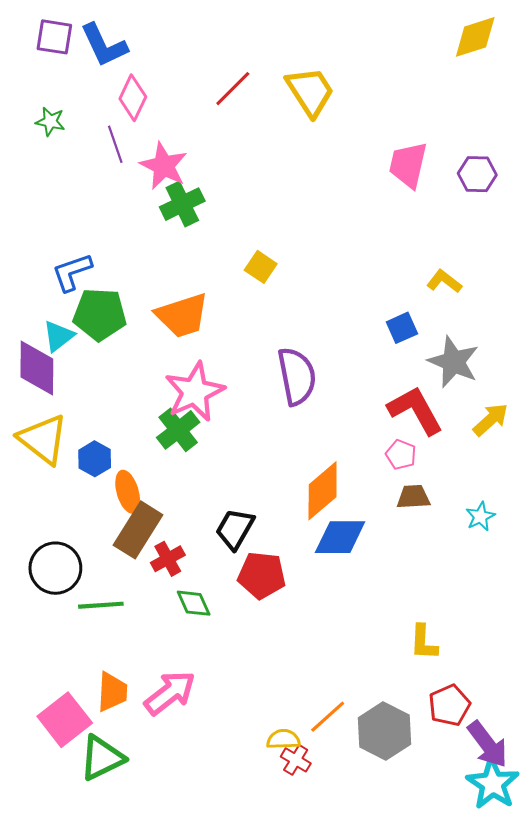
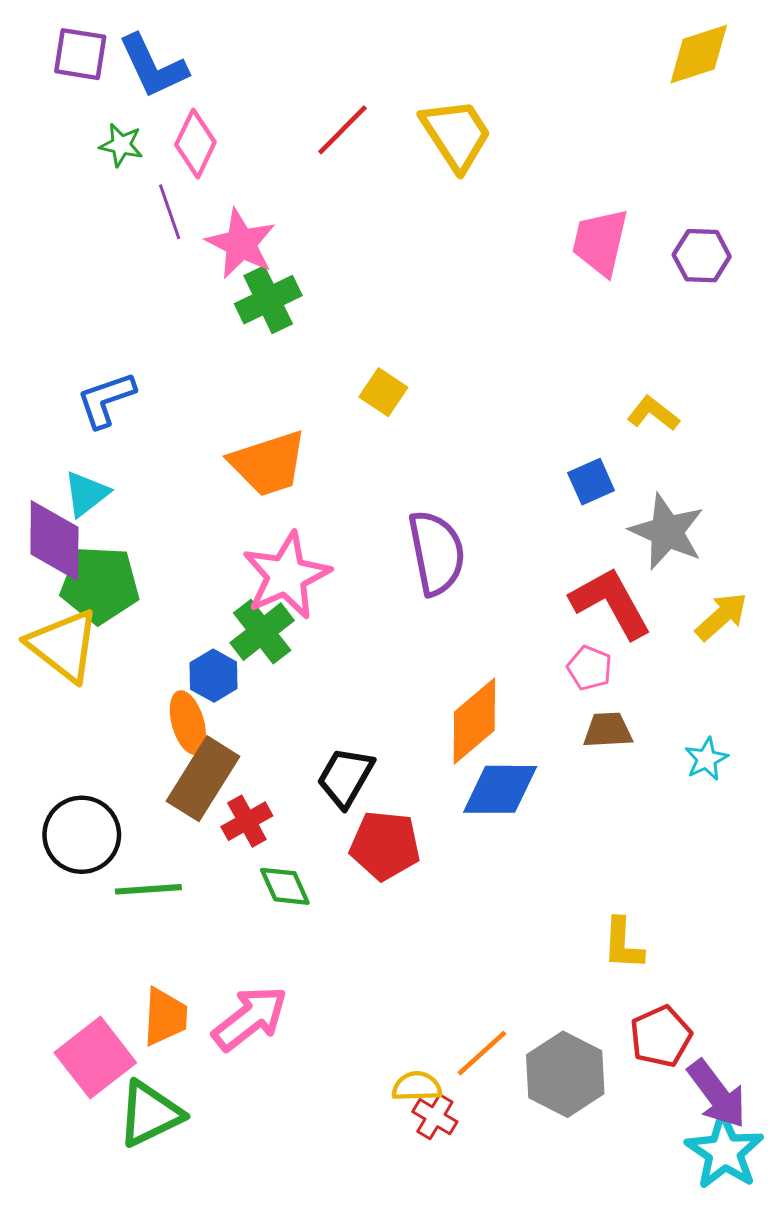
green star: (50, 122) -> (121, 145), moved
green pentagon: (100, 314) -> (100, 585), moved
blue hexagon: (95, 459) -> (214, 676), moved

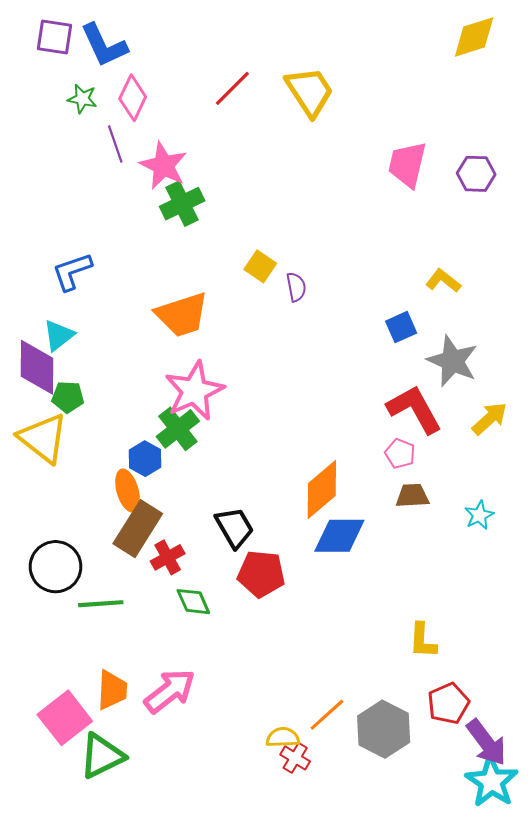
purple semicircle: (436, 553) -> (296, 287), moved, size x0.5
green pentagon: (100, 585) -> (68, 397), size x0.6
black trapezoid: (345, 777) -> (234, 528), turned 120

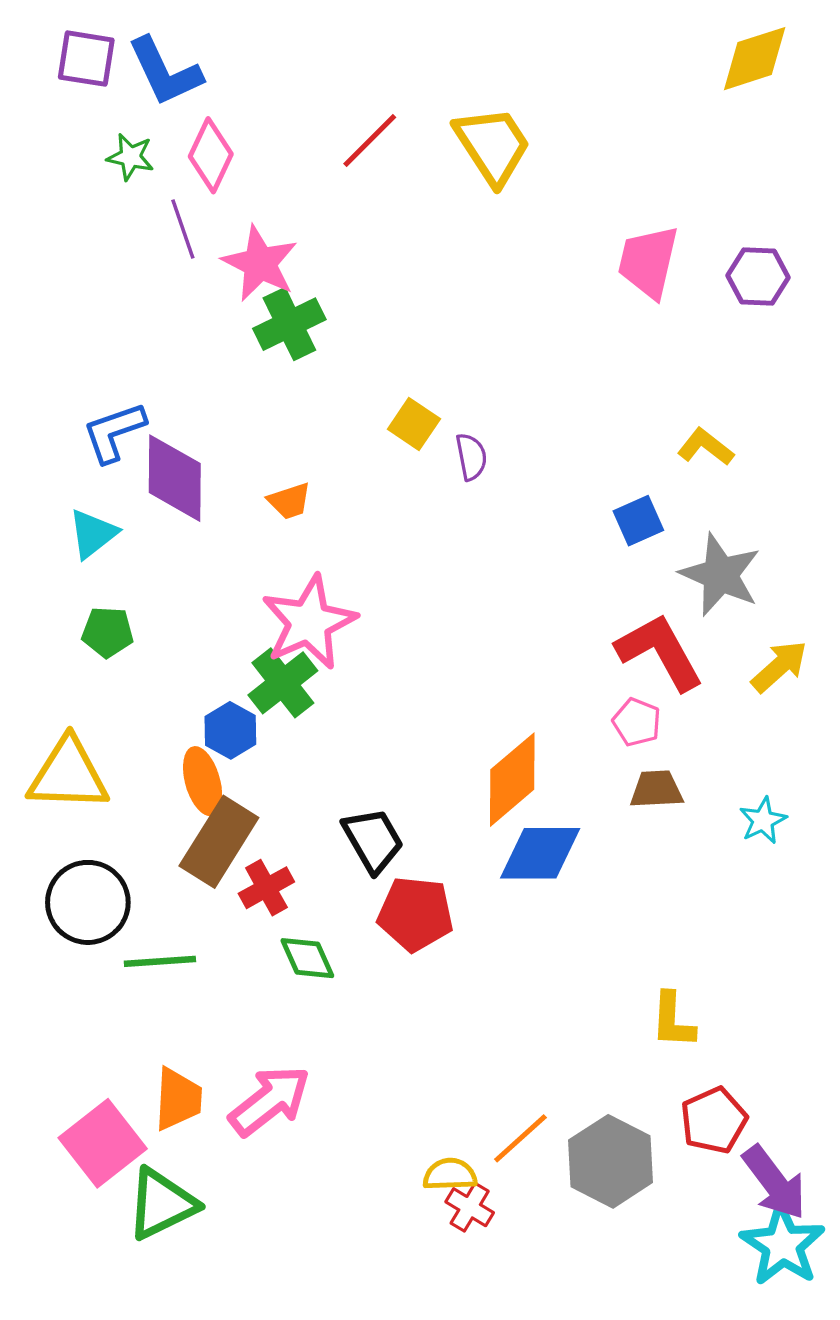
orange trapezoid: (182, 315) -> (289, 501), size x0.5
purple diamond: (37, 367) -> (175, 478), moved
yellow triangle: (43, 438) -> (68, 775), moved, turned -36

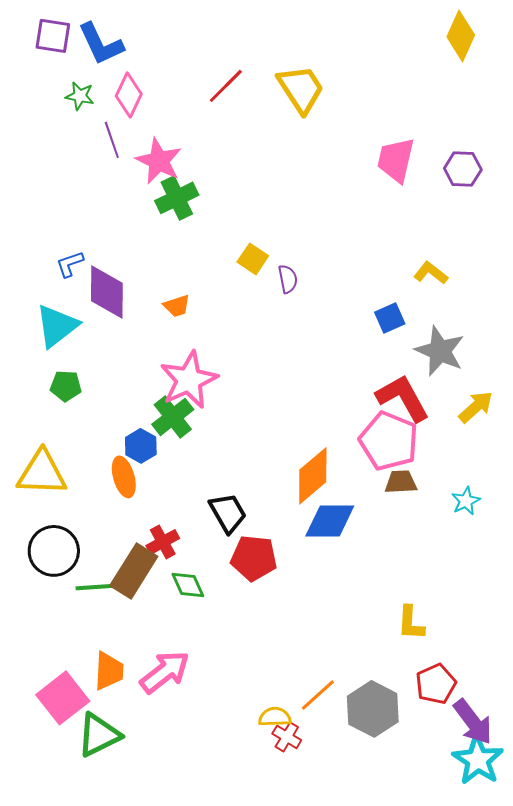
yellow diamond: (755, 59) -> (461, 36), turned -48
blue L-shape: (114, 432) -> (70, 264), size x0.7
cyan triangle: (93, 534) -> (57, 326), size x1.4
pink pentagon: (637, 722) -> (389, 441), size x2.0
brown rectangle: (219, 842) -> (134, 571), moved

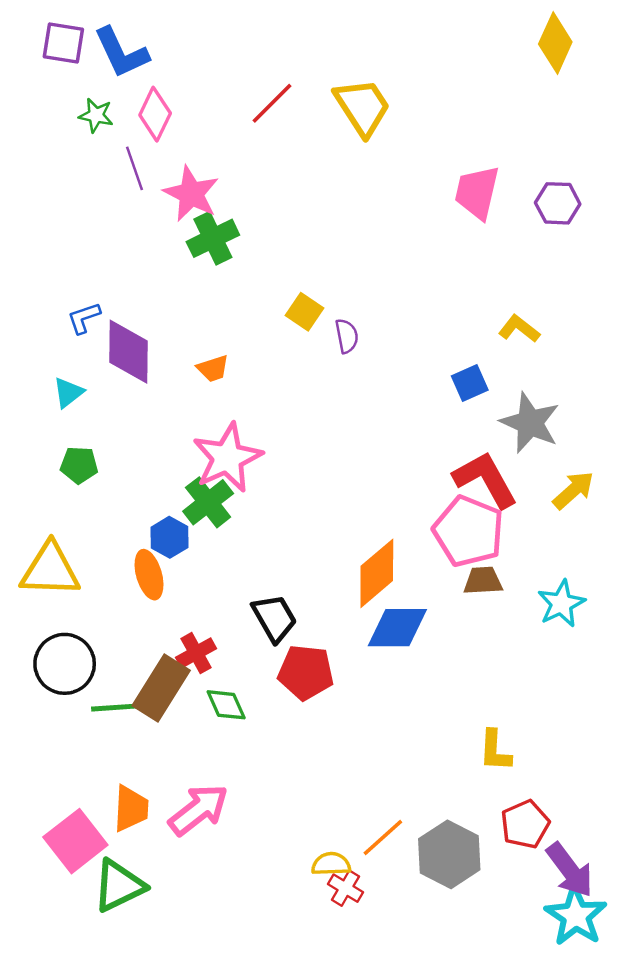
cyan triangle: (57, 326) -> (68, 393), size x0.6
cyan star: (466, 501) -> (561, 604), size x1.4

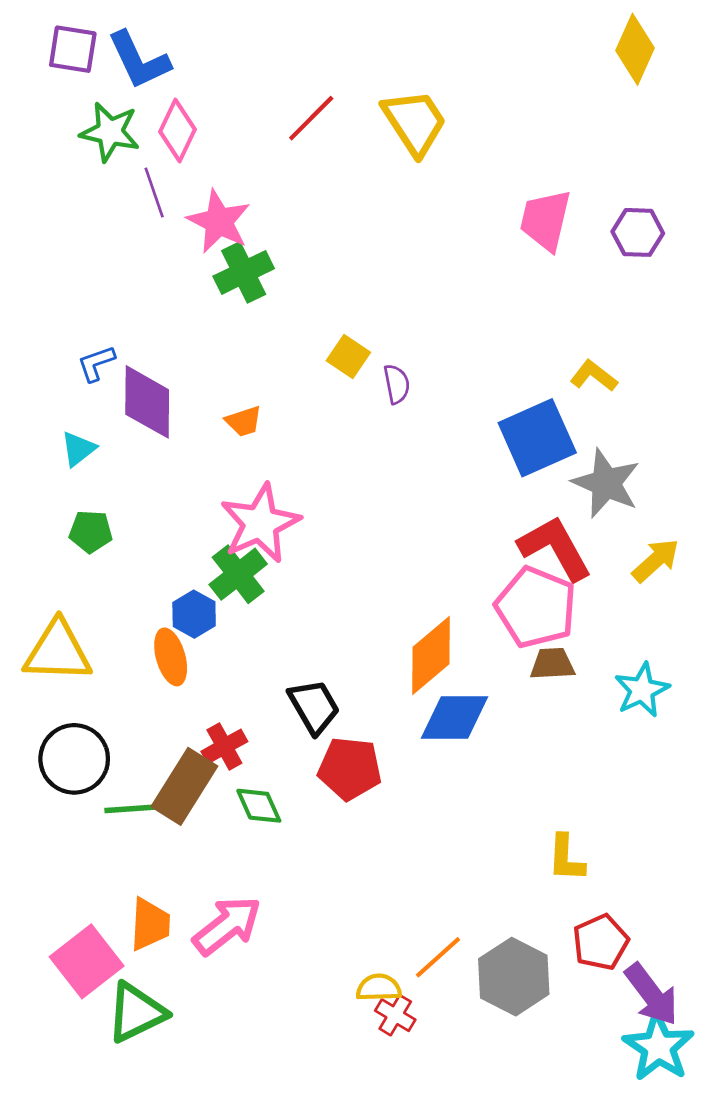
green star: (96, 115) -> (110, 132), size x1.5
blue square: (470, 383) -> (537, 438), size x1.8

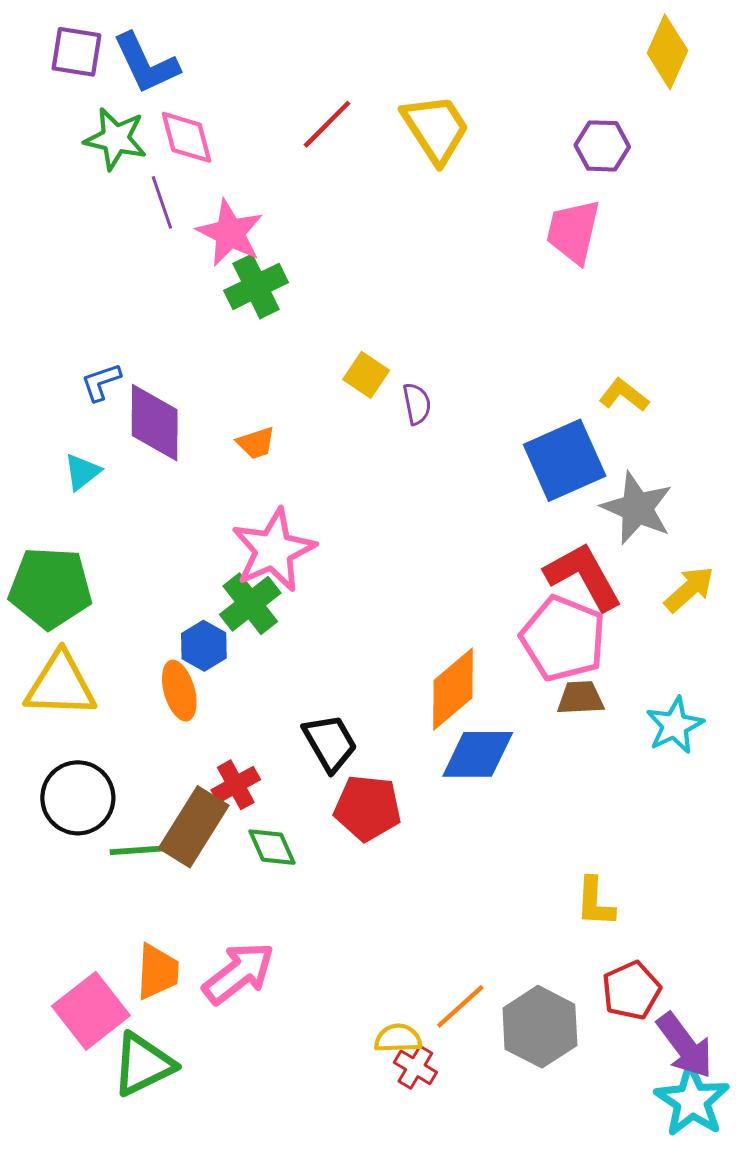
pink diamond: (178, 131) -> (186, 137), turned -40
purple hexagon: (638, 232) -> (602, 146), moved
green pentagon: (91, 532) -> (50, 588), moved, size x1.8

